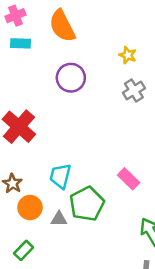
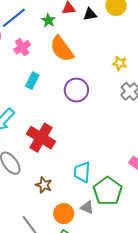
cyan rectangle: (20, 43) -> (32, 81), moved, turned -56
orange circle: (30, 208) -> (64, 214), moved
gray triangle: (59, 219) -> (87, 207), turned 32

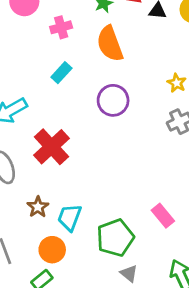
cyan trapezoid: (82, 172) -> (70, 217), moved
gray triangle: (87, 207) -> (129, 273), moved

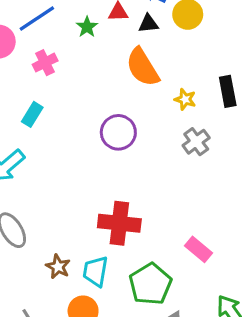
orange semicircle: (110, 44) -> (143, 67), moved
cyan rectangle: (61, 73) -> (32, 114), moved
red cross: (52, 147) -> (119, 223), moved, turned -30

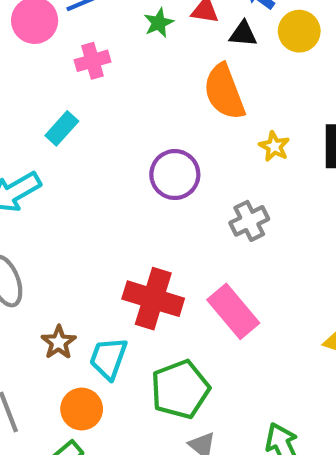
gray cross: (196, 142) -> (249, 221), moved
pink rectangle: (198, 249) -> (233, 311), moved, size x1.4

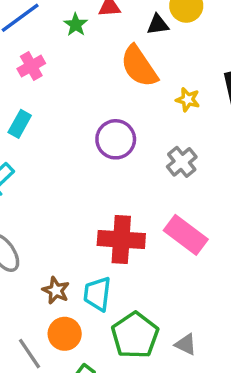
black triangle: (243, 34) -> (158, 25), moved
green pentagon: (180, 389) -> (135, 335), moved
orange circle: (82, 409) -> (65, 334), moved

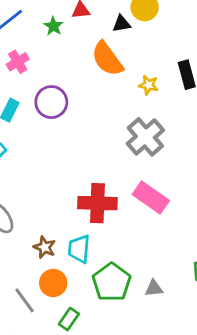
purple circle: (116, 139) -> (51, 102), moved
gray cross: (182, 162) -> (145, 137), size x1.5
gray triangle: (186, 344) -> (154, 288), turned -30

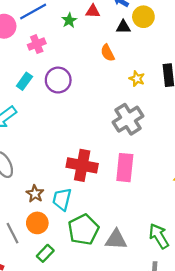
orange semicircle: (107, 59) -> (108, 53), size x0.6
pink rectangle: (151, 197) -> (125, 168), turned 52
gray triangle: (154, 288) -> (116, 240), size x1.5

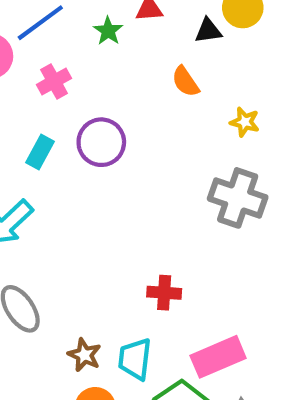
gray cross: (128, 119) -> (238, 198), turned -32
red cross: (82, 165) -> (164, 293), size x0.6
pink rectangle: (125, 168) -> (218, 357), moved, turned 68

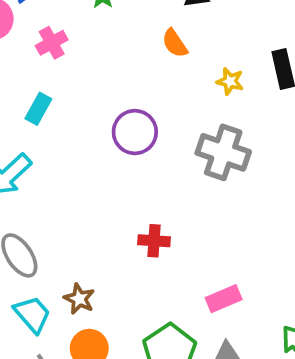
purple circle: (101, 142) -> (135, 132), moved
pink rectangle: (218, 357) -> (224, 299), moved, size x0.7
cyan trapezoid: (135, 359) -> (32, 314), moved, turned 132

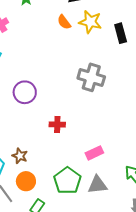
yellow star: (230, 81) -> (90, 22), moved, size x1.6
purple circle: (135, 132) -> (25, 92), moved

